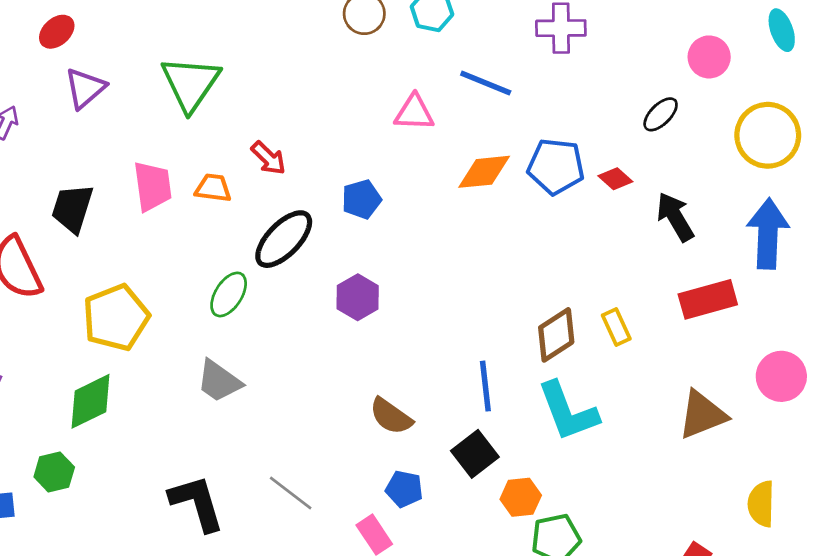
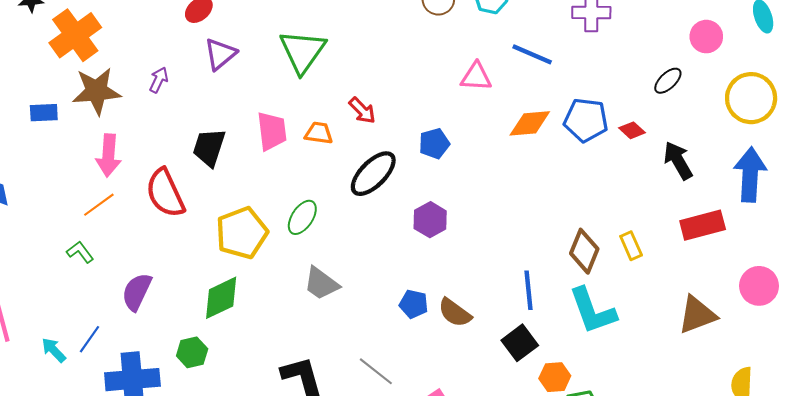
green ellipse: (229, 294) -> (302, 217), moved
brown diamond: (556, 335) -> (584, 251), turned -36
blue pentagon: (404, 489) -> (414, 304), moved

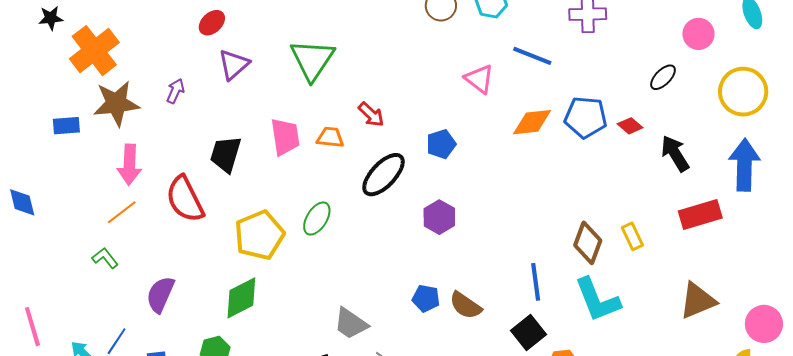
pink triangle: (476, 77) -> (479, 79), turned 36
gray trapezoid: (321, 284) -> (351, 324), moved
pink circle: (759, 286) -> (764, 324), moved

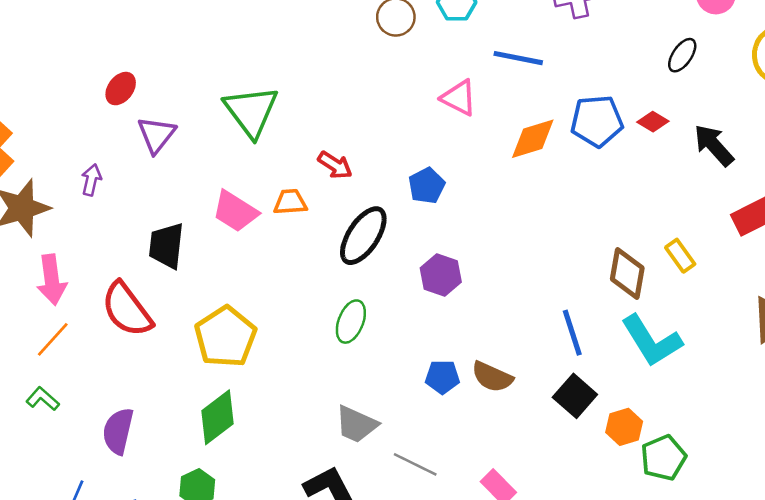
pink trapezoid: (285, 137) -> (235, 211), turned 141
green ellipse: (317, 219) -> (351, 322), moved

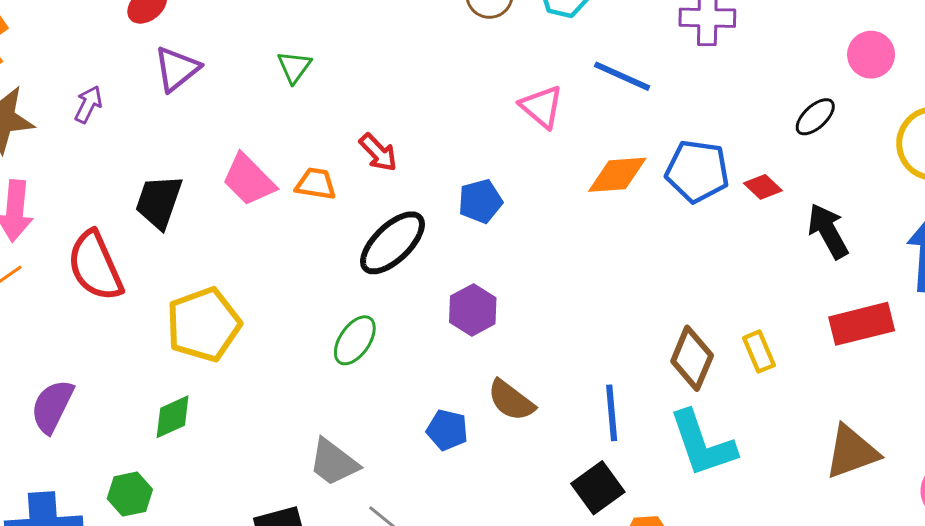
green triangle: (251, 111) -> (294, 67), size x0.5
brown semicircle: (492, 377) -> (511, 400), moved
green diamond: (217, 417) -> (173, 417), size x0.7

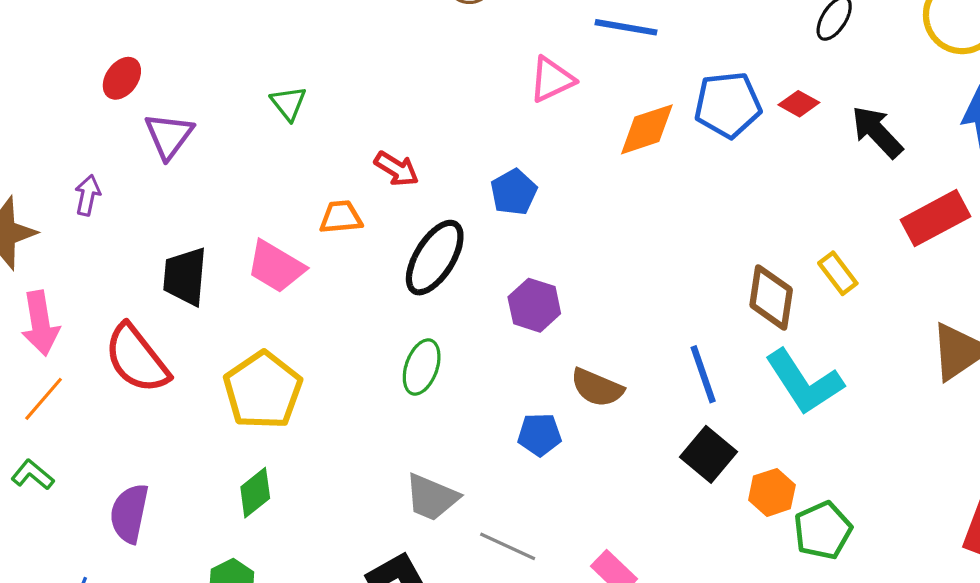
pink triangle: (542, 107) -> (552, 79), turned -51
pink trapezoid: (249, 180) -> (276, 267), moved

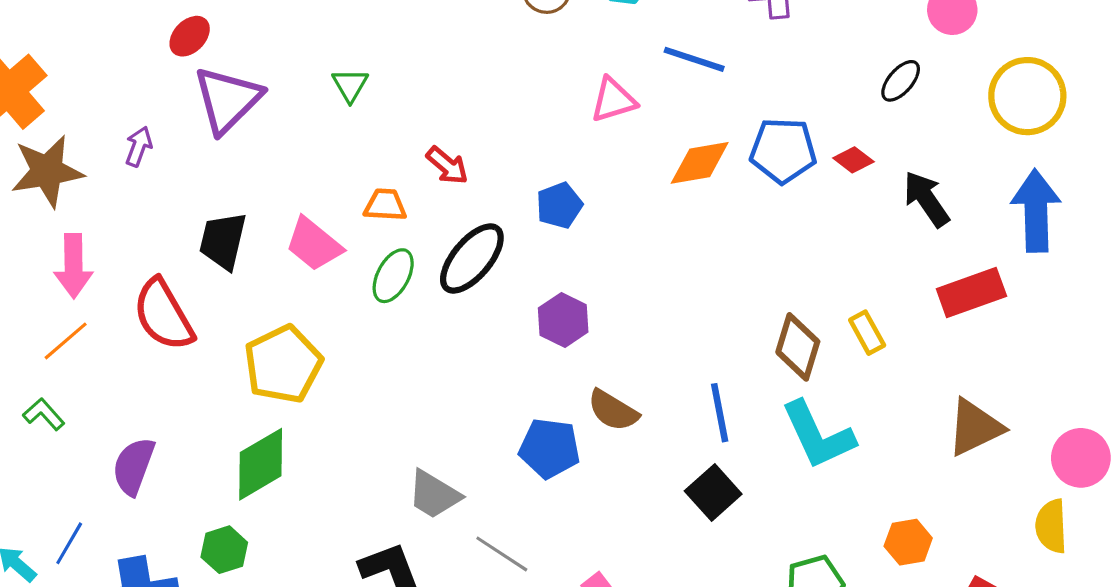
purple triangle: (169, 136) -> (227, 100), size x1.4
green ellipse: (422, 367) -> (393, 276), moved
blue pentagon: (540, 435) -> (549, 448), size x1.4
orange hexagon: (772, 492) -> (908, 542), moved
green diamond: (255, 493) -> (261, 464), size x1.5

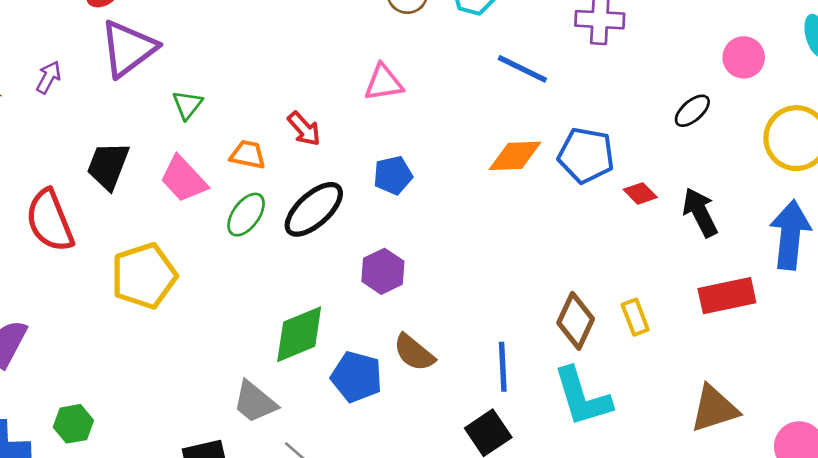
green triangle: (350, 85) -> (187, 105), moved
pink triangle: (613, 100) -> (384, 83), moved
red diamond: (853, 160) -> (640, 193), moved
green diamond: (261, 464) -> (299, 334), moved

